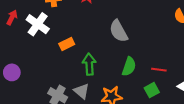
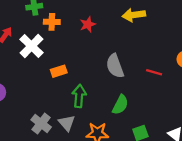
red line: (159, 70) -> (154, 72), moved

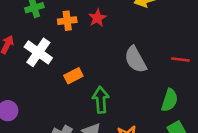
orange cross: (52, 22) -> (67, 21), moved
green semicircle: (120, 105) -> (170, 100), moved

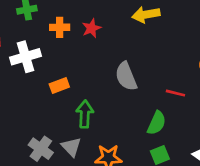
white cross: (38, 52) -> (25, 57), turned 32
red line: (180, 60) -> (175, 93), moved

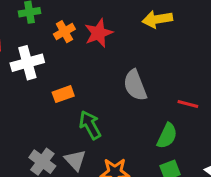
orange cross: (60, 27) -> (64, 32), turned -30
red star: (91, 28) -> (99, 33), size x1.4
green arrow: (85, 114) -> (90, 125), turned -32

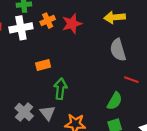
white cross: (27, 63) -> (21, 28), moved
gray semicircle: (135, 85) -> (118, 50), moved
green arrow: (90, 125) -> (60, 89), turned 30

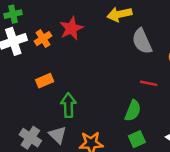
orange cross: (48, 21) -> (43, 39), moved
gray semicircle: (118, 50) -> (142, 41), moved

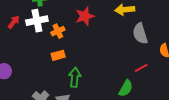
orange cross: (43, 39) -> (58, 31), moved
red line: (149, 83) -> (141, 68), turned -48

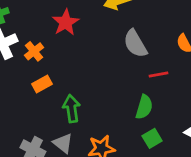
gray semicircle: (140, 34) -> (135, 44), moved
red line: (141, 68) -> (159, 75), turned 32

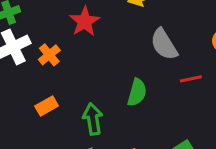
orange rectangle: (42, 84) -> (47, 106), moved
green semicircle: (144, 107) -> (137, 92), moved

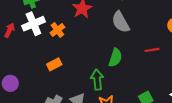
gray semicircle: (164, 44) -> (121, 22), moved
green arrow: (93, 119) -> (97, 80), moved

